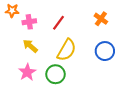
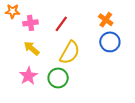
blue circle: (105, 51) -> (110, 42), moved

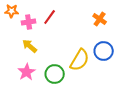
red line: (61, 24) -> (50, 17), moved
blue circle: (110, 42) -> (104, 51), moved
yellow semicircle: (70, 53) -> (80, 60), moved

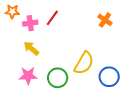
blue circle: (104, 51) -> (109, 77), moved
pink star: (27, 72) -> (28, 76), turned 30

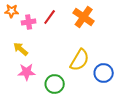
orange cross: (105, 20) -> (84, 17), moved, size x1.5
yellow arrow: (31, 48) -> (21, 49), moved
green circle: (58, 78) -> (55, 84), moved

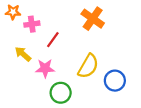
red line: (50, 17) -> (53, 40), moved
pink star: (27, 72) -> (45, 68), moved

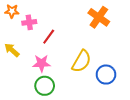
orange cross: (93, 19) -> (99, 17), moved
yellow arrow: (23, 54) -> (12, 50), moved
green circle: (61, 93) -> (45, 86), moved

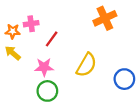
orange star: (12, 11) -> (13, 31), moved
orange cross: (99, 17) -> (105, 18), turned 30
blue circle: (106, 75) -> (124, 79), moved

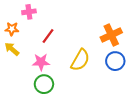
orange cross: (105, 18) -> (111, 35), moved
pink cross: (31, 24) -> (29, 12), moved
blue circle: (124, 79) -> (115, 61), moved

